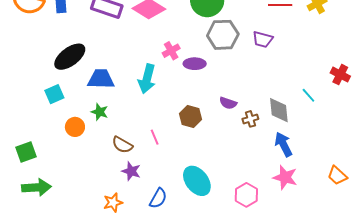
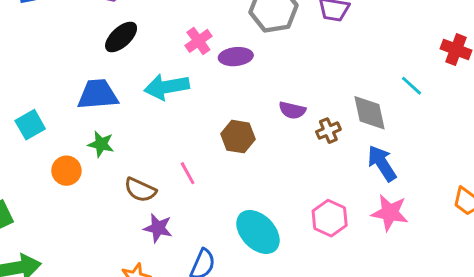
black ellipse: (70, 57) -> (121, 37), moved, size x0.7
cyan arrow: (147, 79) -> (167, 87), turned 72
pink hexagon: (246, 195) -> (330, 218), moved

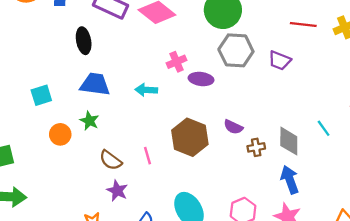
black ellipse: (121, 37) -> (84, 41), moved, turned -70
cyan arrow: (167, 87) -> (146, 90), size x0.7
brown hexagon: (238, 137) -> (190, 137), size x1.5

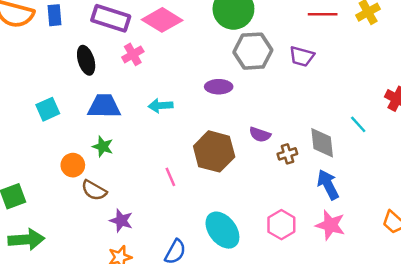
pink cross: (177, 62) -> (133, 54), moved
cyan square: (41, 95) -> (48, 109), moved
brown semicircle: (111, 160) -> (94, 190), moved
purple star: (117, 191) -> (121, 221), moved

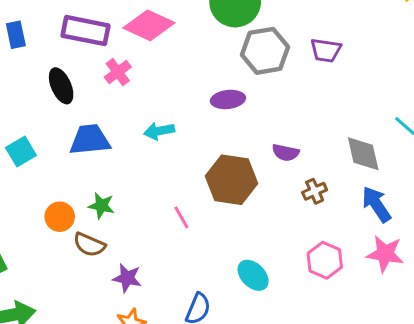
green star: (103, 147) -> (101, 206), moved
brown cross: (287, 154) -> (315, 191), moved
cyan ellipse: (222, 230) -> (253, 275), size x0.7

